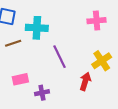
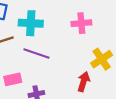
pink cross: (97, 21) -> (81, 23), moved
purple line: (59, 57) -> (36, 54), moved, turned -45

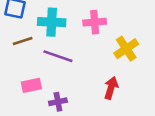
pink cross: (81, 23) -> (95, 22), moved
yellow cross: (102, 59) -> (126, 49), moved

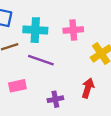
purple cross: (58, 102) -> (55, 99), moved

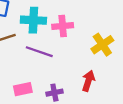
pink cross: (73, 30) -> (63, 26), moved
pink rectangle: (17, 86) -> (23, 89), moved

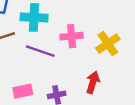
pink cross: (63, 26) -> (72, 36), moved

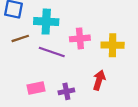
yellow cross: (108, 44) -> (113, 45), turned 35

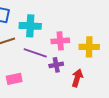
pink rectangle: (36, 88) -> (14, 79), moved
purple cross: (66, 91) -> (56, 65), moved

